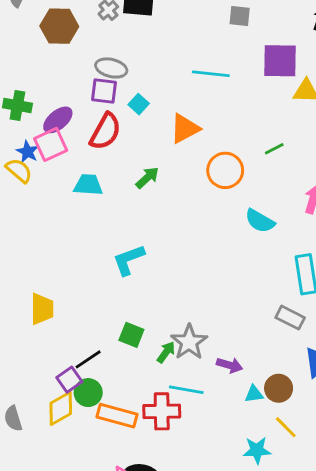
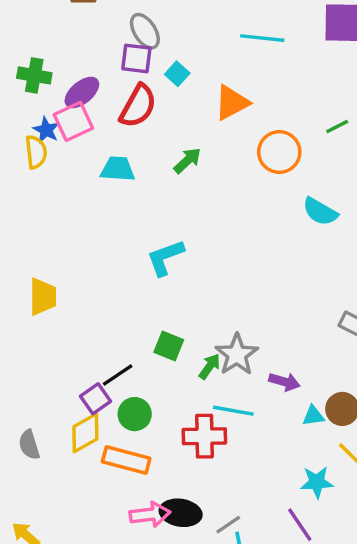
gray ellipse: (111, 68) -> (145, 31), turned 44
yellow semicircle: (19, 170) -> (36, 152), turned 44
yellow trapezoid: (42, 309) -> (43, 297), moved
green circle: (88, 393) -> (135, 414), moved
orange rectangle: (117, 416) -> (126, 460), moved

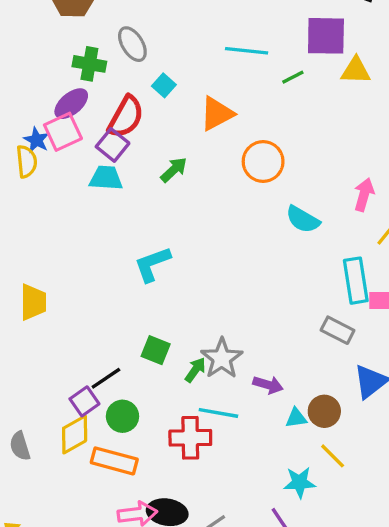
purple square: (136, 58) -> (113, 145), moved, turned 32
green cross: (34, 75) -> (89, 64), moved
green line: (337, 126) -> (293, 77), moved

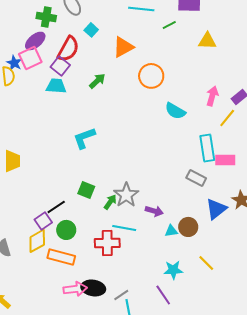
yellow triangle: (356, 71) -> (207, 41), moved
yellow line: (333, 456) -> (206, 263), moved

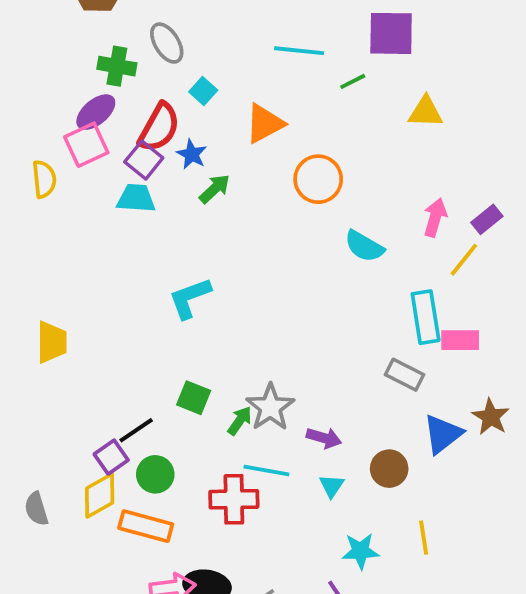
blue star: (14, 63) -> (192, 154), moved
cyan triangle: (171, 231) -> (332, 486), moved, turned -48
yellow line: (206, 263) -> (424, 538), turned 36

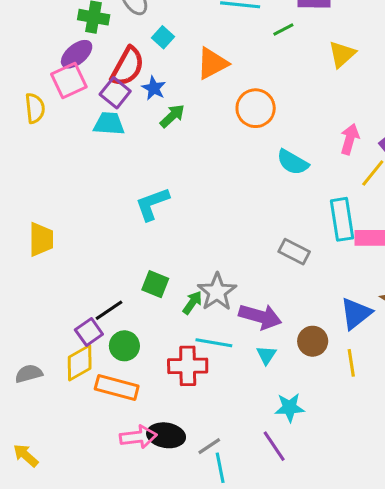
yellow triangle: (426, 112) -> (342, 54), turned -44
gray rectangle: (404, 375) -> (294, 252), moved
purple arrow: (324, 438) -> (260, 317), size x1.5
gray semicircle: (36, 509) -> (29, 374), turned 92
yellow line: (424, 538) -> (351, 363), moved

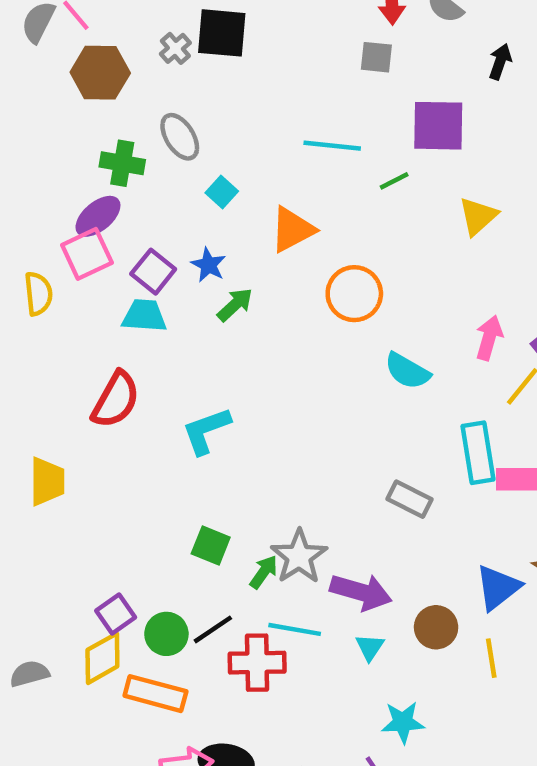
red semicircle: (127, 67) -> (116, 400), moved
black line: (109, 310) -> (213, 629), moved

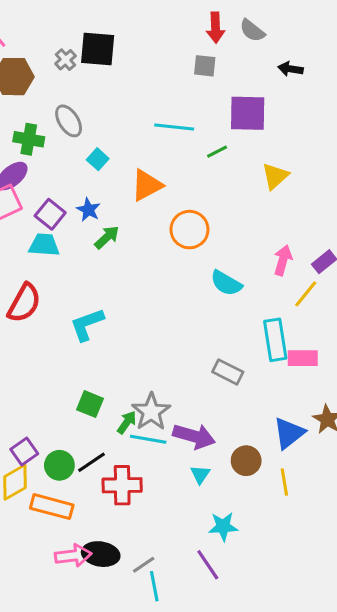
black arrow: (500, 62) -> (290, 69), turned -100
cyan line: (295, 629) -> (148, 439), moved

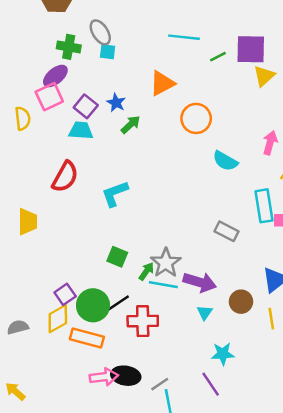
purple square: (248, 113) -> (251, 49), moved
cyan square: (98, 159) -> (108, 52), moved, turned -35
green circle: (59, 465) -> (93, 305), size x1.4

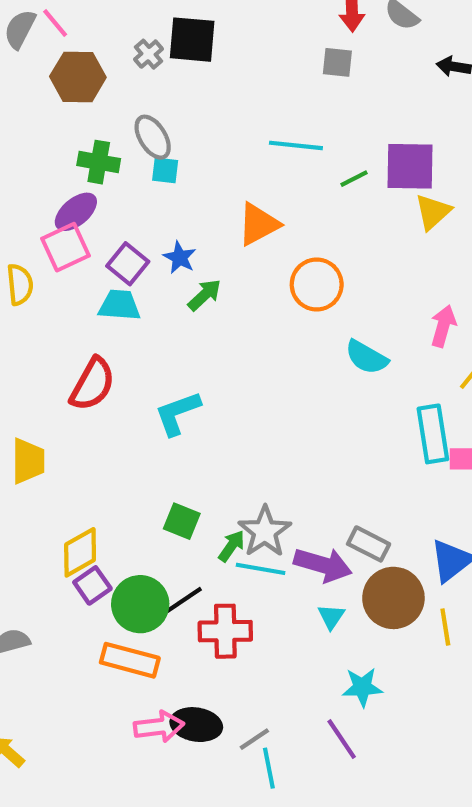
gray rectangle: (226, 231) -> (369, 544), moved
brown circle: (241, 302) -> (393, 598), size x1.5
yellow diamond: (58, 319) -> (80, 552), moved

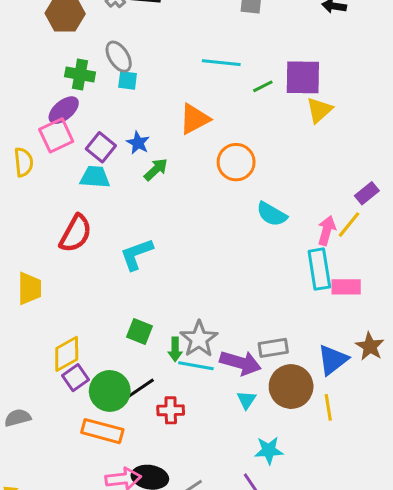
pink arrow: (443, 326) -> (327, 230), moved
gray rectangle: (369, 544) -> (273, 348), turned -36
green arrow: (232, 546) -> (175, 349), turned 145
red cross: (225, 631) -> (171, 410), size x0.7

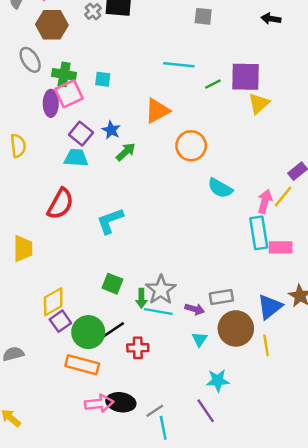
gray ellipse: (119, 57) -> (30, 60), moved
purple ellipse: (64, 110) -> (51, 103), turned -50
pink square: (56, 135) -> (69, 94), moved
purple arrow: (241, 363) -> (195, 309), size x0.6

